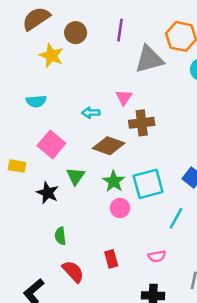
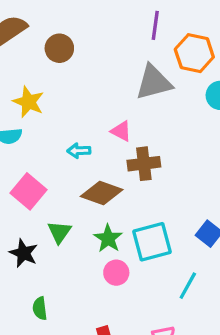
purple line: (120, 30) -> (155, 25), moved
yellow star: (51, 55) -> (28, 102), moved
pink triangle: (124, 97) -> (121, 131), turned -36

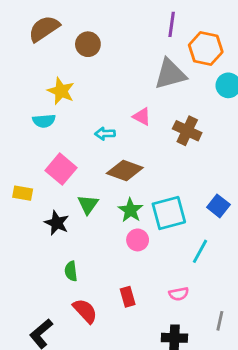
brown cross: (144, 164) -> (187, 131), moved, turned 32

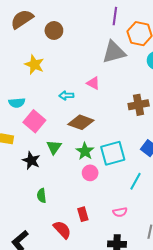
cyan semicircle: (44, 121) -> (17, 103), moved
brown cross: (187, 131) -> (139, 105), moved, turned -36
red semicircle: (85, 311) -> (62, 230), moved

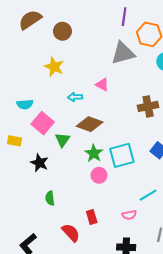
yellow star: (34, 65) -> (54, 67), moved
green triangle: (54, 147) -> (62, 140), moved
cyan line: (135, 181) -> (148, 195), moved, turned 30

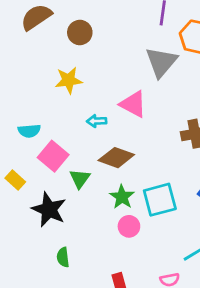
gray triangle: (123, 53) -> (161, 62), turned -35
yellow star: (54, 67) -> (69, 80), turned -30
pink triangle: (102, 84) -> (133, 104), size x1.5
yellow rectangle: (14, 141) -> (15, 180), turned 32
black star: (39, 163) -> (49, 210), size x1.4

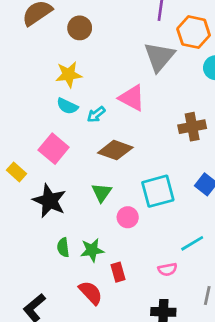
cyan arrow: (97, 121) -> (96, 114), turned -36
cyan semicircle: (29, 131) -> (67, 106), moved, turned 30
green triangle: (80, 179) -> (102, 193), moved
green star: (122, 197) -> (92, 250), moved, turned 30

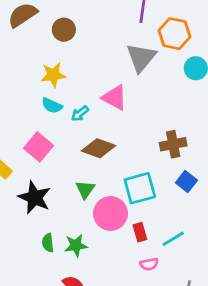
brown cross: (192, 127) -> (173, 144), moved
pink circle: (128, 217) -> (111, 213), size x1.6
red rectangle: (118, 272) -> (140, 232), moved

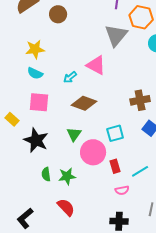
yellow star: (53, 75) -> (35, 49), moved
cyan semicircle: (52, 106) -> (35, 73), moved
pink square: (39, 147) -> (39, 102), turned -35
cyan square: (140, 188) -> (115, 133), size x0.7

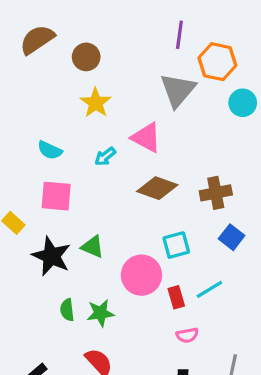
yellow star: (35, 49) -> (96, 103), moved, turned -30
brown diamond: (84, 103) -> (157, 188), moved
green triangle: (74, 134) -> (92, 247), moved, turned -42
cyan line: (140, 171) -> (209, 289), moved

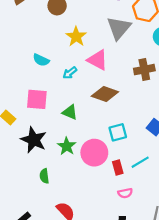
yellow star: (96, 103) -> (76, 37), moved
cyan semicircle: (50, 150) -> (41, 60), moved
brown cross: (216, 193) -> (144, 70), moved
green triangle: (92, 247) -> (70, 112), moved
green star: (100, 313) -> (67, 146), moved, turned -30

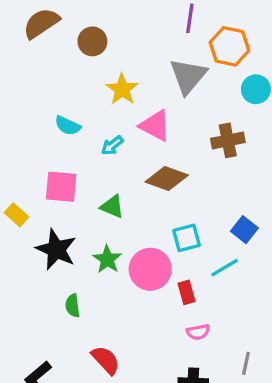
cyan line: (140, 162) -> (224, 268), moved

